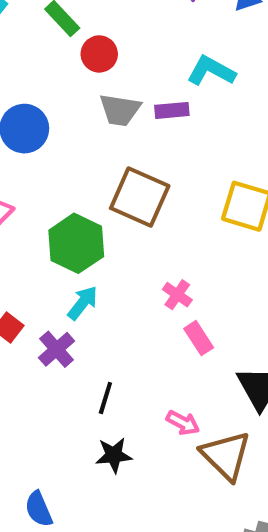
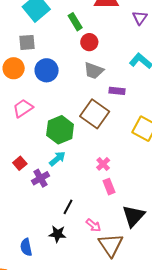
purple rectangle: (172, 110) -> (117, 91), moved
black line: (105, 398) -> (68, 207), moved
blue semicircle: (39, 509) -> (26, 247), moved

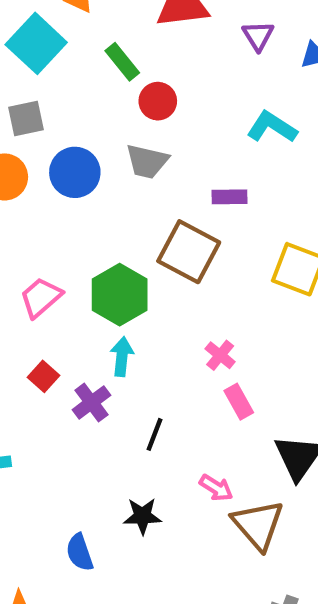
gray trapezoid: (94, 71) -> (147, 161), moved
pink trapezoid: (23, 108) -> (41, 297), moved
cyan arrow: (57, 159) -> (122, 357), turned -36
black line: (68, 207) -> (154, 434), moved

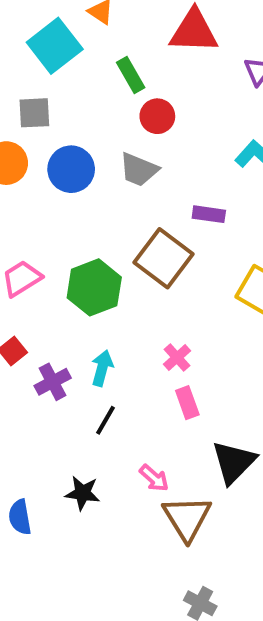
cyan arrow: (122, 357) -> (102, 368), moved

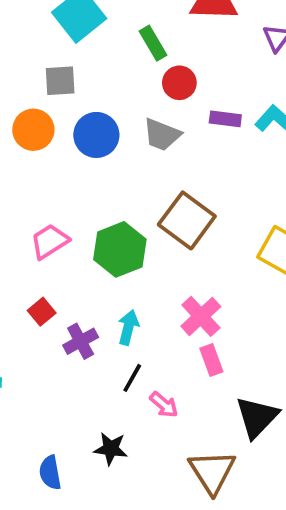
purple rectangle: (209, 214) -> (225, 119), moved
pink cross: (177, 358) -> (201, 316), size x1.5
pink arrow: (154, 478) -> (164, 405), moved

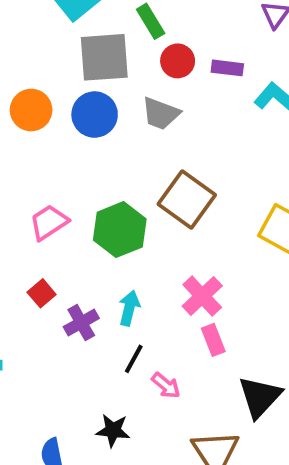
gray square: (60, 81) -> (104, 57), moved, size x1.6
purple rectangle: (225, 119) -> (227, 68), moved

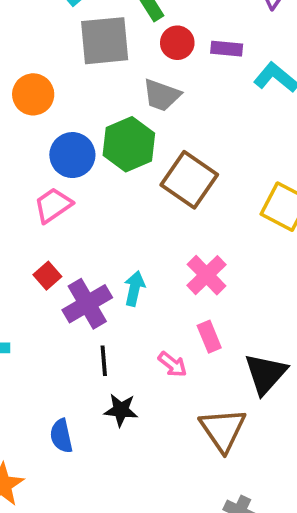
blue circle: (95, 115) -> (72, 155), moved
green hexagon: (120, 230) -> (129, 144), moved
purple cross: (81, 323) -> (87, 304), size x1.4
pink rectangle: (213, 340) -> (209, 337), moved
black line: (134, 359) -> (104, 361), moved, turned -32

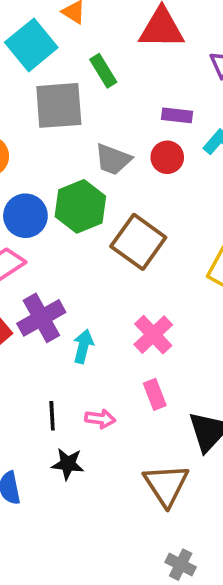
red circle: (177, 43) -> (167, 157), moved
purple cross: (87, 304) -> (41, 318), moved
pink arrow: (172, 364) -> (100, 419), moved, turned -32

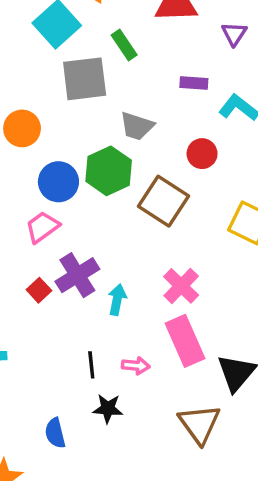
red circle: (167, 157) -> (202, 154), moved
pink rectangle: (155, 394) -> (185, 341), size x1.8

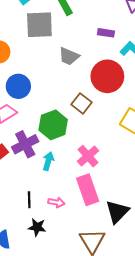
red circle: (202, 154) -> (107, 76), size x1.8
green hexagon: (109, 171) -> (53, 125), moved
brown square: (164, 201) -> (81, 103), size x0.7

